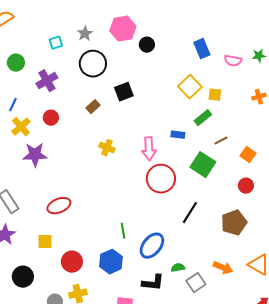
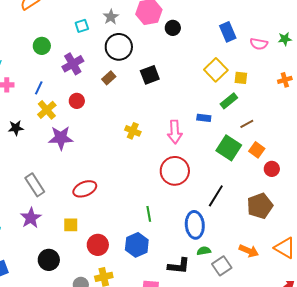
brown rectangle: (93, 107) -> (109, 78), moved
orange square: (248, 155) -> (257, 150), moved
red circle: (161, 179) -> (175, 171), moved
blue ellipse: (152, 246) -> (195, 225), moved, turned -44

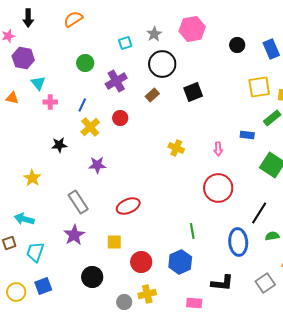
black circle: (173, 28) -> (237, 45), moved
yellow square: (216, 70) -> (259, 87), turned 35
pink arrow: (175, 132) -> (218, 149), size x0.6
purple star: (61, 138) -> (97, 165), moved, size x0.7
green semicircle: (204, 251) -> (272, 236), moved

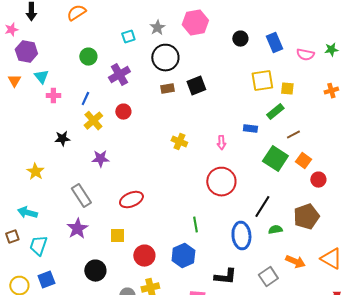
brown rectangle: (152, 95) -> (167, 89), moved, turned 32
orange triangle: (12, 98) -> (14, 81), moved, turned 48

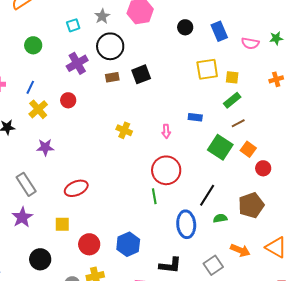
purple cross: (119, 75) -> (77, 63), moved
green rectangle: (275, 112) -> (232, 100), moved
green line: (195, 225) -> (154, 196), moved

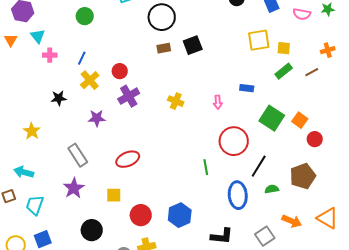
purple cross: (77, 63) -> (129, 96), moved
brown line: (238, 123) -> (312, 72), moved
red circle: (166, 170) -> (234, 141), moved

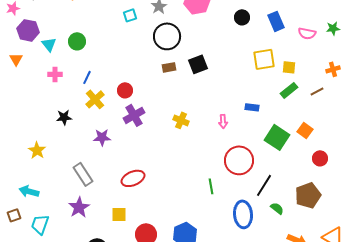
green circle: (85, 16) -> (77, 41), moved
cyan triangle: (38, 36) -> (49, 44), moved
orange square: (300, 120) -> (305, 130), moved
green semicircle: (272, 189) -> (277, 208), turned 48

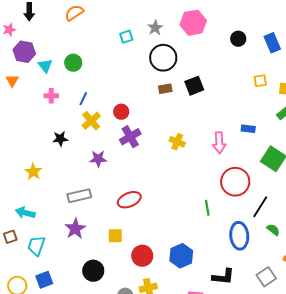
yellow square: (264, 59) -> (260, 81), size x0.6
pink arrow: (223, 121) -> (219, 143), size x1.5
gray rectangle: (83, 174) -> (79, 196), turned -70

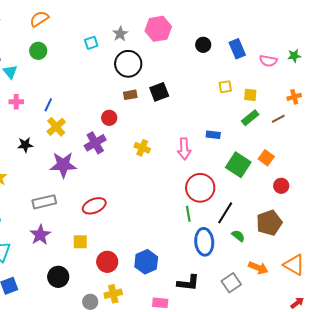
green circle: (73, 63) -> (38, 51), moved
red circle: (121, 112) -> (109, 118), moved
purple star: (98, 159) -> (63, 165), size x1.5
green line: (207, 208) -> (188, 214), moved

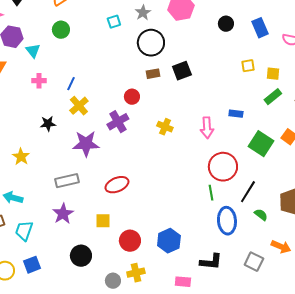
gray square: (231, 283) -> (254, 262), turned -30

